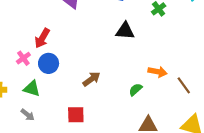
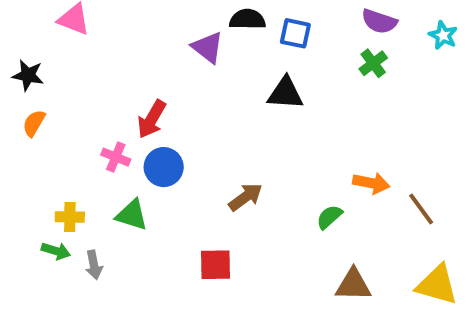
black triangle: (125, 31) -> (285, 93), moved
pink cross: (23, 58) -> (116, 157), turned -32
gray arrow: (28, 115) -> (94, 265), moved, turned 40

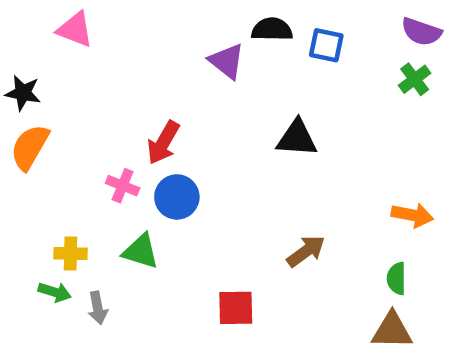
black triangle: (285, 93) -> (297, 138), moved
orange semicircle: (34, 123) -> (30, 147), size x1.5
brown arrow: (245, 197) -> (306, 251), moved
green semicircle: (329, 217) -> (396, 278), moved, turned -48

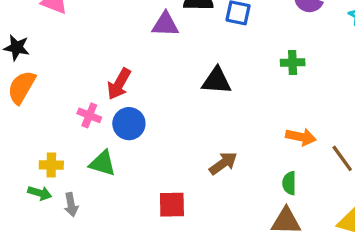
purple triangle: (227, 61) -> (165, 24), turned -36
green cross: (415, 79) -> (293, 62), moved, turned 35

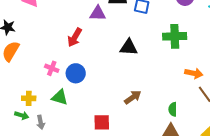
green cross: (293, 62) -> (175, 36), size x1.6
red arrow: (119, 84) -> (75, 37), moved
orange arrow: (301, 137) -> (194, 73), moved

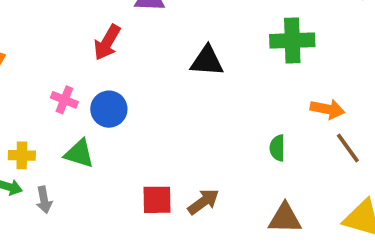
brown arrow: (133, 97) -> (203, 202), moved
green semicircle: (173, 109) -> (277, 148), moved

